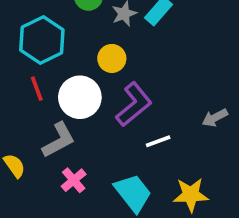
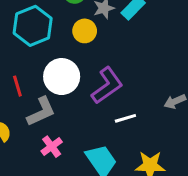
yellow circle: (112, 58) -> (85, 31), moved
red line: (37, 89) -> (17, 86), moved

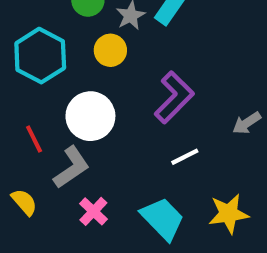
purple L-shape: (107, 86) -> (174, 97), moved

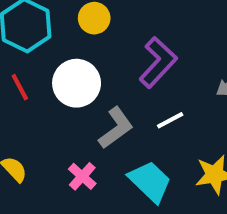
red line: (34, 139) -> (20, 87), moved
gray L-shape: (71, 167) -> (116, 128), moved

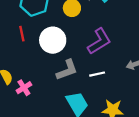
pink cross: (82, 176) -> (24, 88), moved

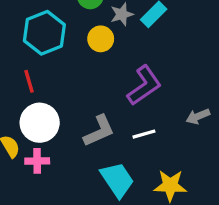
white circle: (53, 40) -> (40, 123), moved
pink cross: (24, 88) -> (37, 161), turned 35

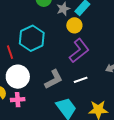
cyan hexagon: (44, 33) -> (32, 38), moved
yellow circle: (101, 39) -> (74, 25), moved

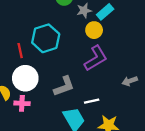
white line: (81, 80) -> (92, 101), moved

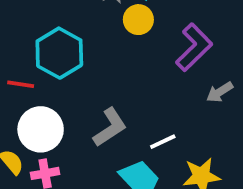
red line: (20, 51) -> (21, 84), turned -56
purple L-shape: (96, 58) -> (194, 47), moved

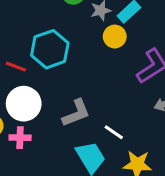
white line: (163, 142) -> (114, 132), turned 48

